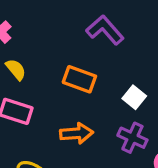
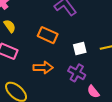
white square: (134, 97) -> (80, 49), turned 32

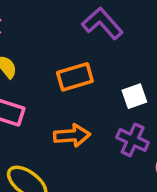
orange rectangle: (48, 35) -> (75, 77), turned -36

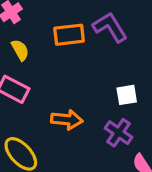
orange rectangle: (75, 77) -> (69, 35), moved

